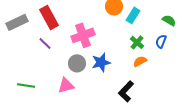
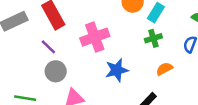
green cross: (137, 42) -> (153, 38), moved, turned 32
gray circle: (77, 63) -> (56, 71), moved

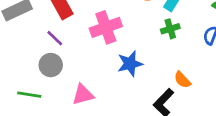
orange semicircle: (164, 69) -> (182, 80), moved, turned -105
gray circle: (56, 71) -> (51, 65), moved

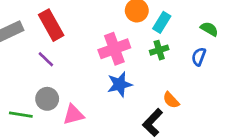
pink cross: (106, 27) -> (114, 49), moved
gray circle: (51, 65) -> (47, 99), moved

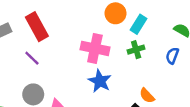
pink cross: (114, 49) -> (95, 48), turned 32
blue star: (120, 84) -> (100, 81), turned -30

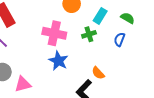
cyan rectangle: (138, 24) -> (100, 16), moved

